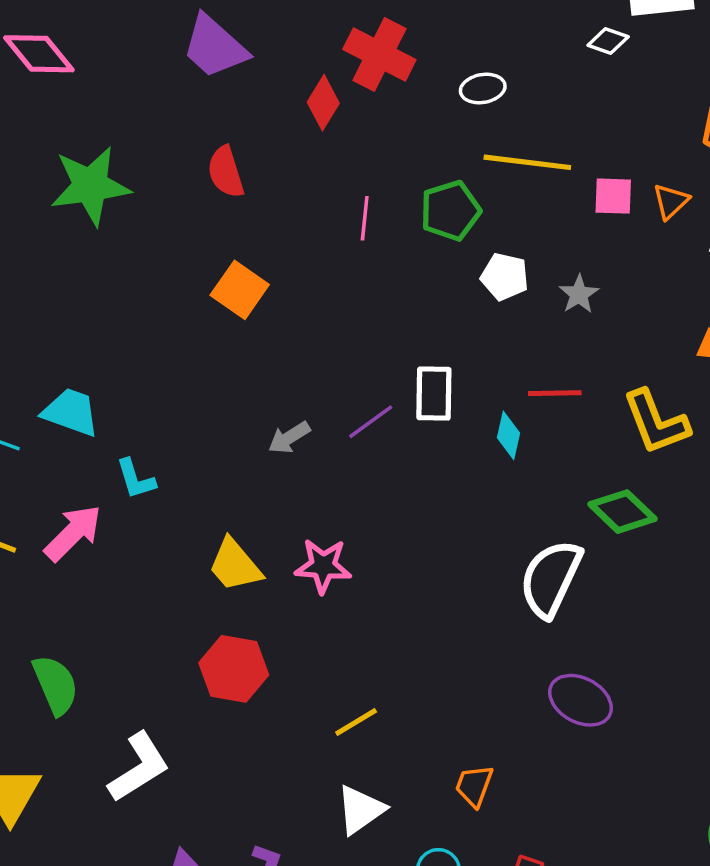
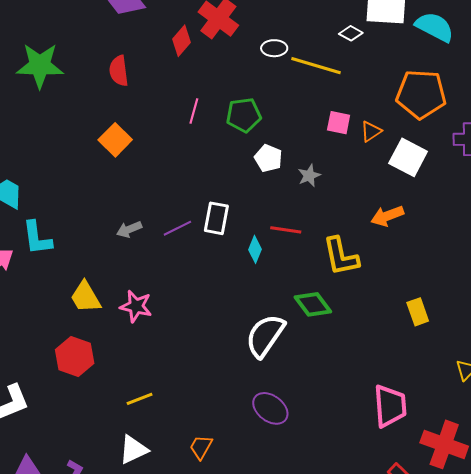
yellow line: (527, 162) -> (316, 66), moved
cyan L-shape: (136, 479) -> (37, 238), size x1.4

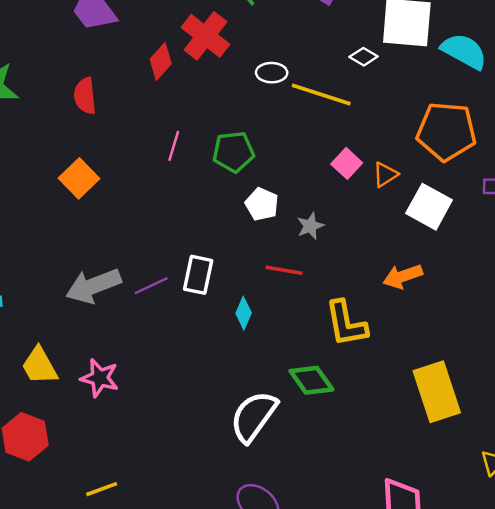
pink square: (339, 123) -> (347, 163), turned 30
gray arrow: (129, 229) -> (93, 286), size x1.8
red line: (286, 230) -> (284, 270), moved
yellow rectangle: (418, 312) -> (437, 392), size x1.8

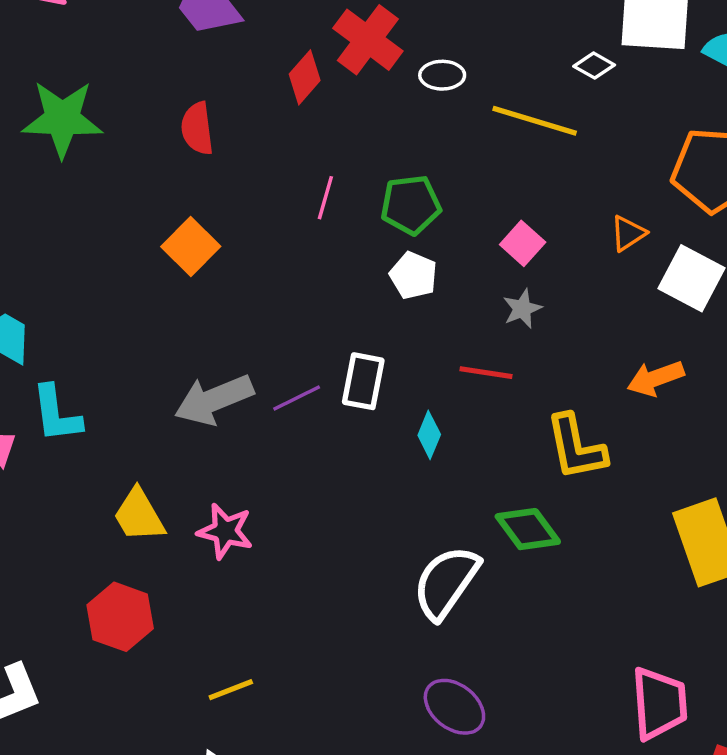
white ellipse: (272, 73) -> (442, 75), moved
pink square: (347, 163) -> (523, 243), moved
white pentagon: (262, 204) -> (413, 275), moved

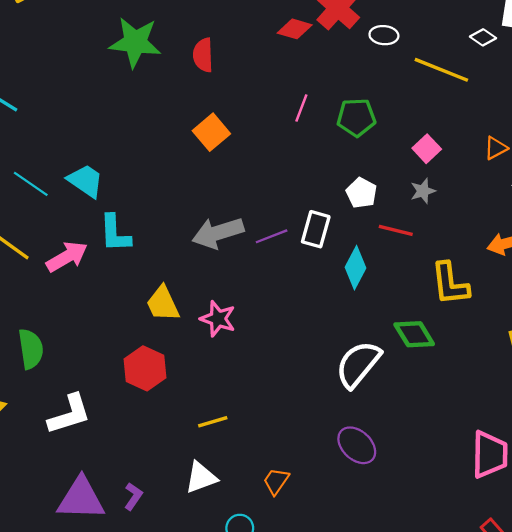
red diamond: (305, 77) -> (295, 29), turned 60
red semicircle: (197, 128) -> (203, 55), moved
white pentagon: (413, 275) -> (361, 193), moved
cyan diamond: (429, 435) -> (356, 268), size x1.4

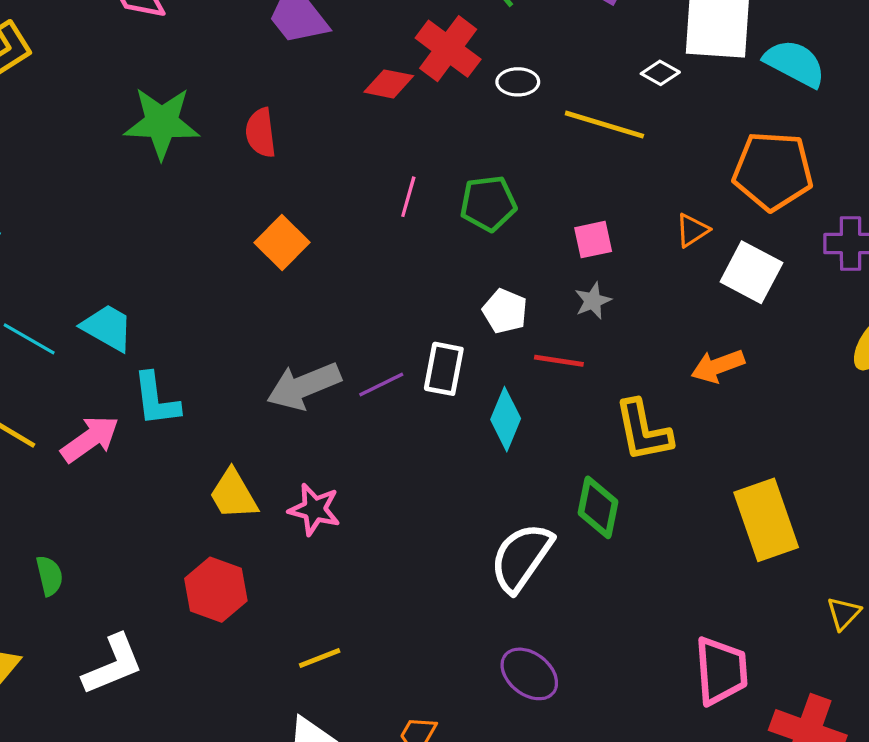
pink square: (427, 149) -> (593, 240), turned 36
green diamond: (414, 334) -> (598, 507), turned 48
green semicircle: (31, 349) -> (50, 576), size x0.7

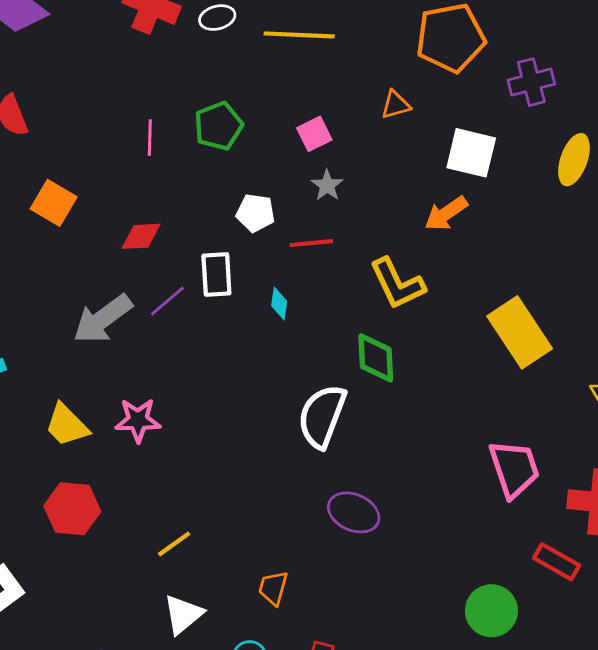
red diamond: (389, 84) -> (141, 236), moved
orange triangle: (692, 230) -> (395, 105), turned 32
white square: (751, 272) -> (471, 153), moved
cyan diamond: (506, 419) -> (279, 303), size x0.6

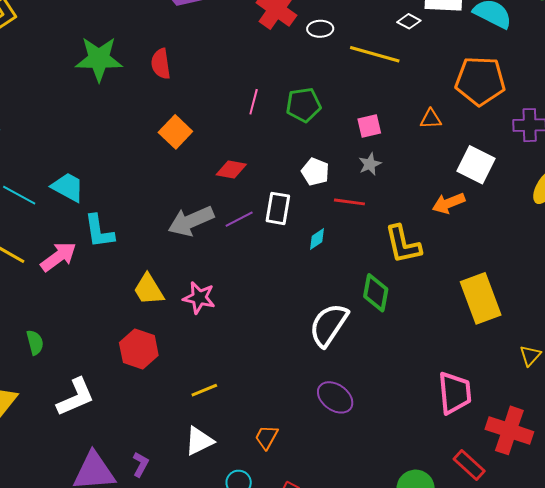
cyan diamond: (279, 303) -> (317, 239), turned 35

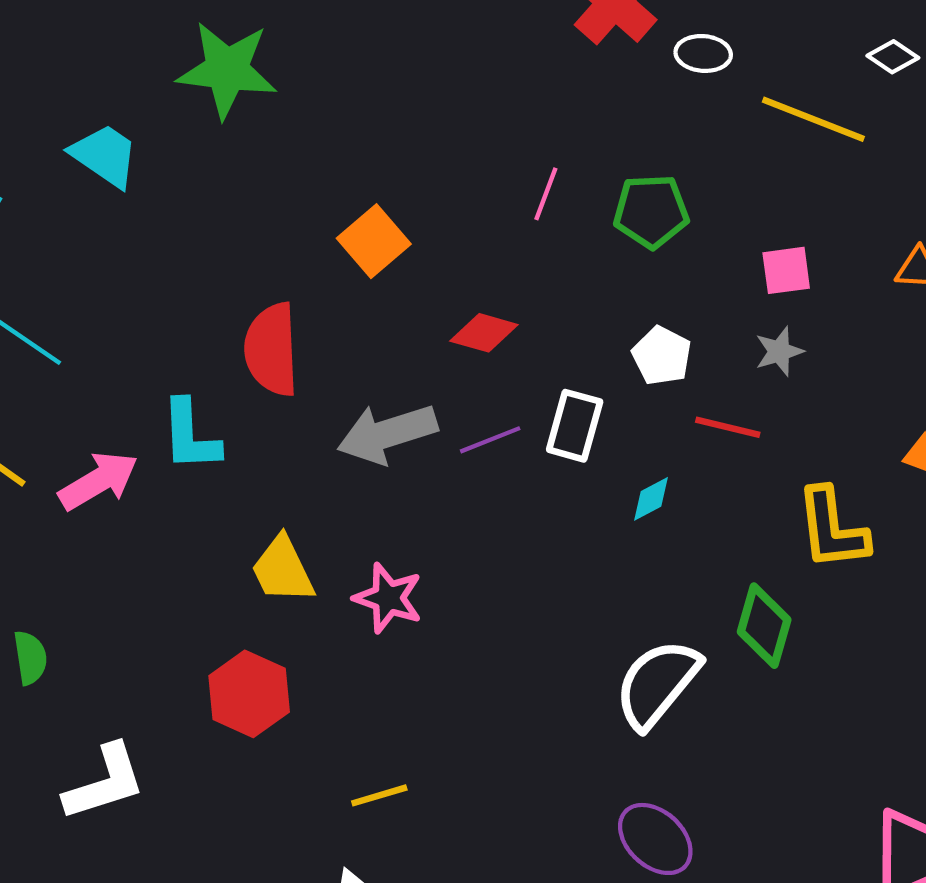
red semicircle: (161, 64) -> (271, 350), moved, size x1.4
cyan trapezoid: (68, 187) -> (105, 155), moved

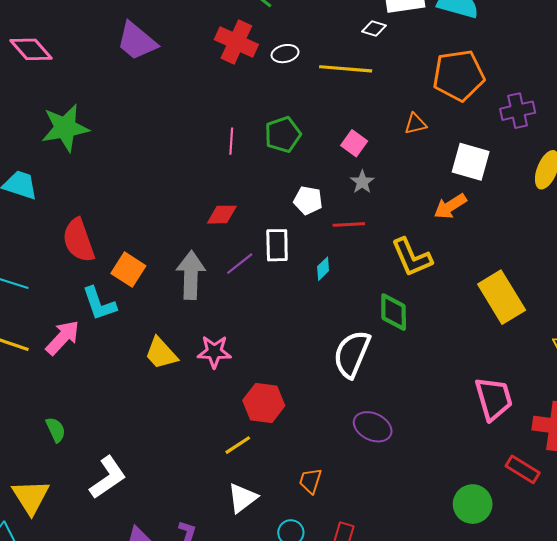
orange square: (374, 241) -> (128, 270), moved
pink square: (786, 270) -> (354, 143), turned -30
red semicircle: (271, 350) -> (78, 240), moved
gray arrow: (387, 434) -> (191, 275), turned 126
red hexagon: (249, 694) -> (264, 403), moved

